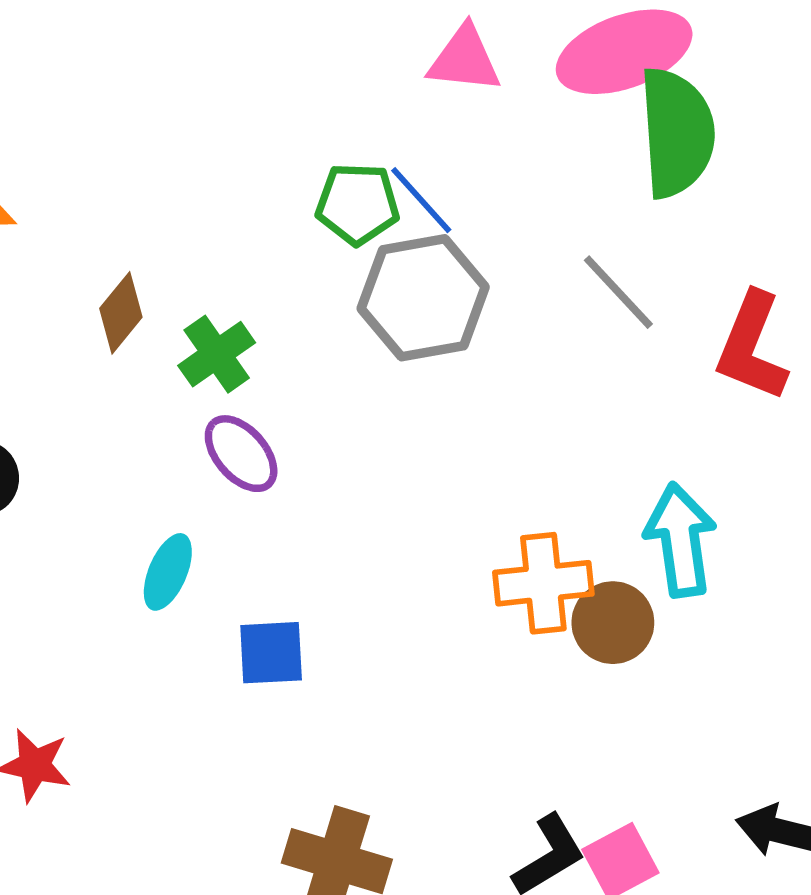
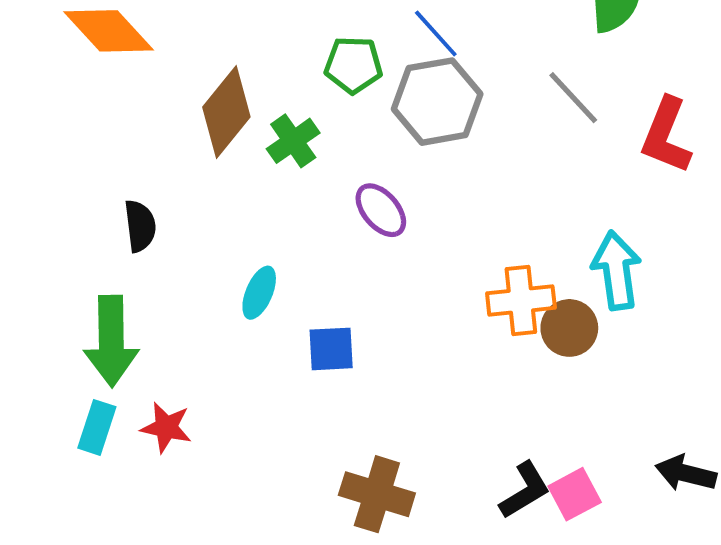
green pentagon: (357, 204) -> (353, 65), moved
brown diamond: (121, 313) -> (226, 112), size x1.6
purple ellipse: (241, 454) -> (381, 210), moved

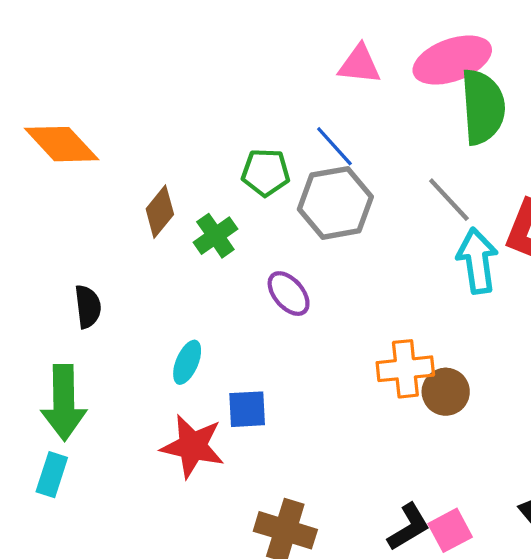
brown diamond: (226, 112) -> (160, 212), size x0.7
cyan arrow: (616, 270) -> (477, 261), moved
red star: (166, 427) -> (193, 446), moved, size x1.5

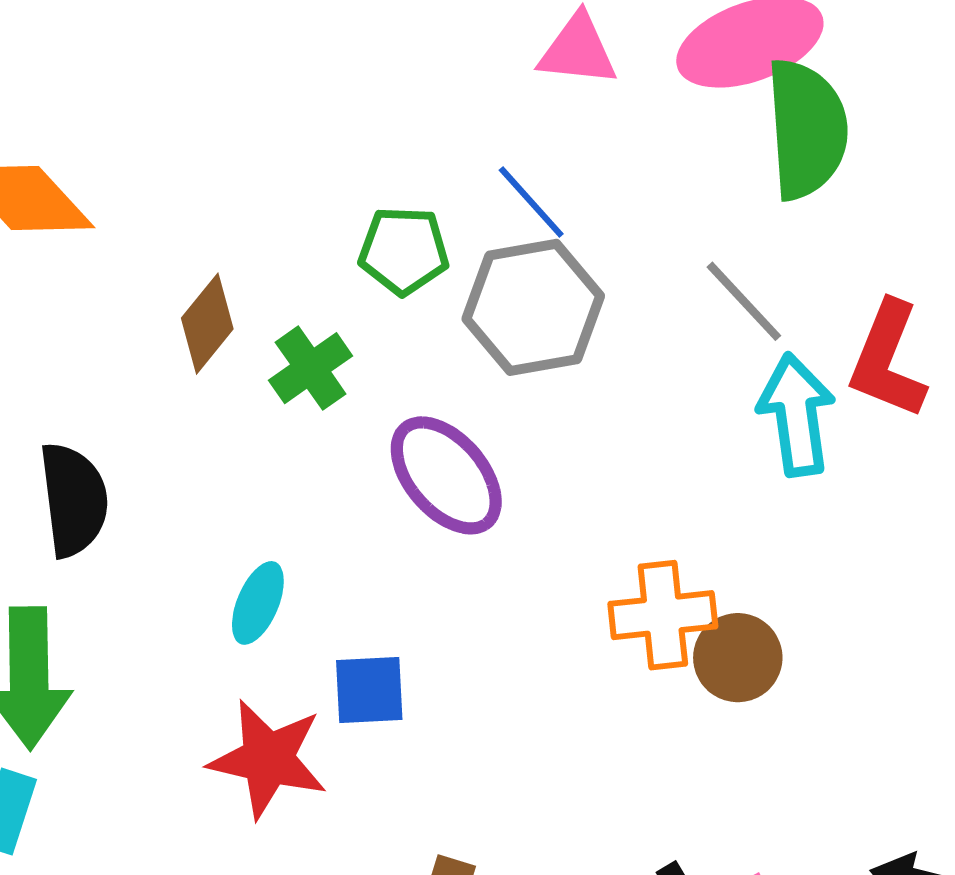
purple ellipse: (289, 294) -> (446, 475), size x1.4
black semicircle: (88, 307) -> (74, 500), size x1.4

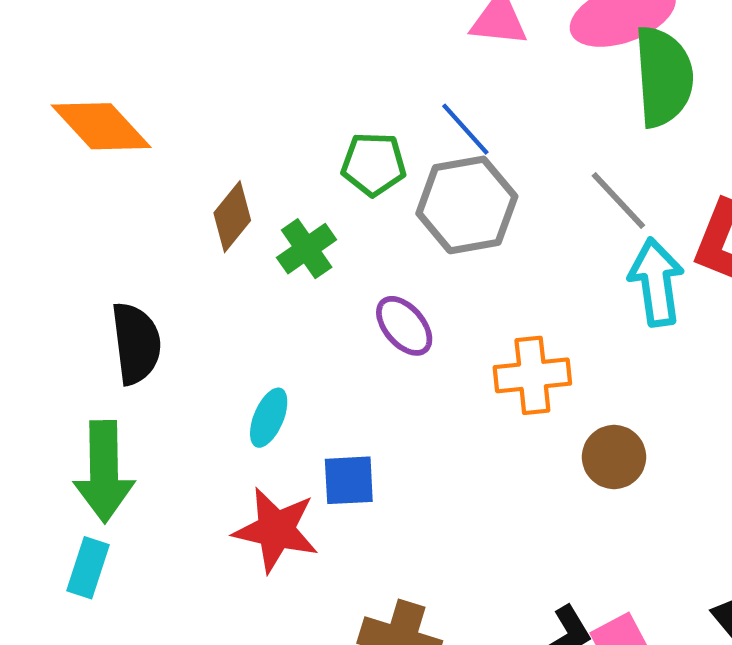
purple ellipse: (446, 475) -> (404, 326), size x0.7
orange cross: (663, 615) -> (532, 375), moved

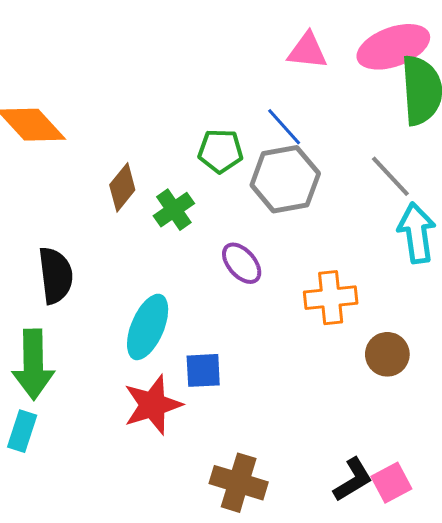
cyan ellipse: (269, 418) -> (148, 327), size x1.6
red star: (276, 530) -> (153, 405), turned -30

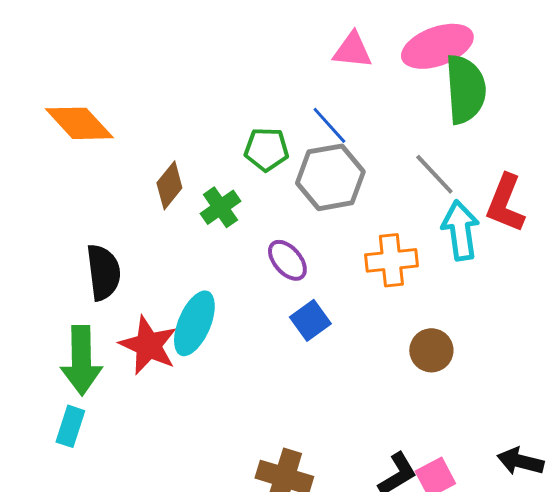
orange cross: (331, 298) -> (391, 260), moved
blue square: (203, 370) -> (310, 320), moved, turned -33
red star: (153, 405) -> (148, 345), moved, turned -30

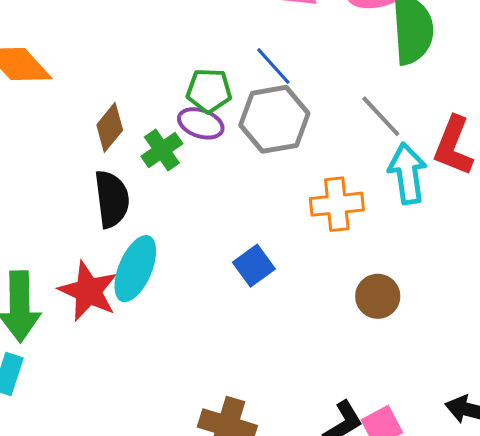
purple ellipse: (287, 260) -> (201, 123), moved, turned -30
black semicircle: (103, 272) -> (112, 199), moved

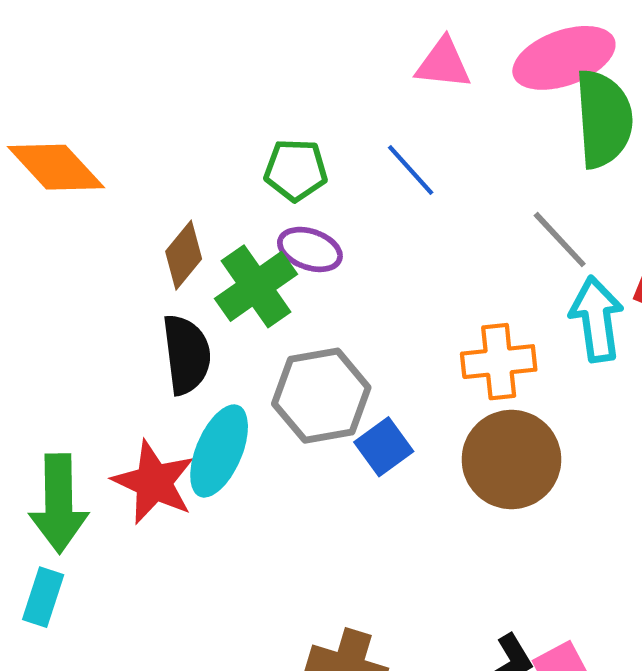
green pentagon: (209, 91) -> (296, 170), moved
gray hexagon: (274, 119) -> (321, 396), moved
green cross: (162, 150) -> (256, 286), size x1.4
brown circle: (378, 296) -> (511, 460), moved, size x1.6

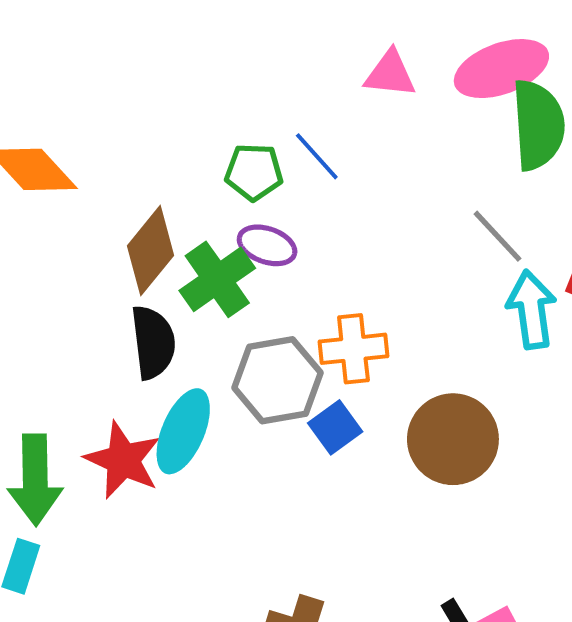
blue line: (411, 170) -> (317, 156), moved
brown diamond: (184, 255) -> (150, 251), size x1.4
orange cross: (499, 362) -> (353, 349), moved

